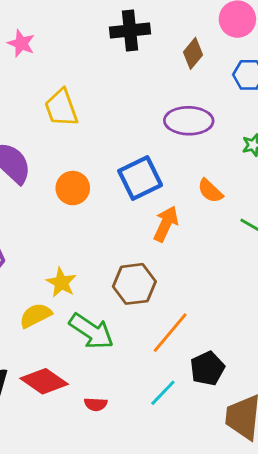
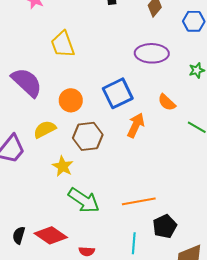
brown hexagon: (134, 284) -> (88, 136), moved
yellow semicircle: (36, 315) -> (45, 129), moved
orange line: (170, 333) -> (139, 201), turned 40
cyan line: (163, 393) -> (134, 243), turned -40

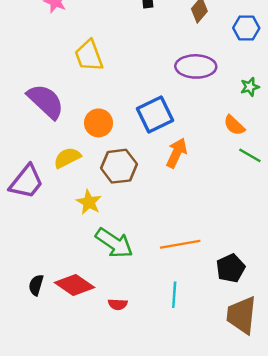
orange semicircle: (167, 102) -> (234, 125), moved
black pentagon: (165, 226) -> (231, 268), moved

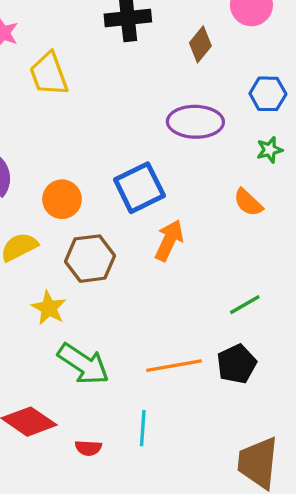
blue hexagon: (246, 28) -> (268, 94), moved
yellow trapezoid: (89, 56) -> (49, 74), moved
green line: (250, 155) -> (245, 305), moved, turned -60
black pentagon: (231, 268) -> (237, 364), moved
cyan line: (174, 295) -> (143, 428), moved

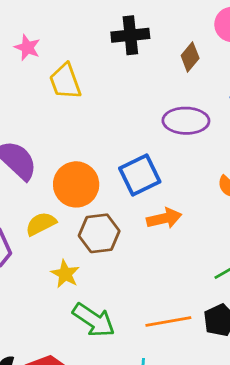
orange circle: (62, 199) -> (76, 184), size x1.4
orange arrow: (169, 240) -> (164, 218), turned 52

